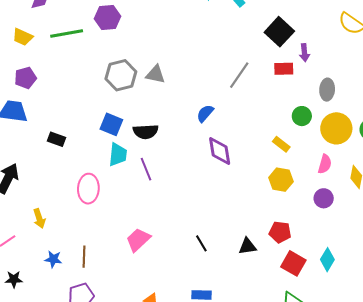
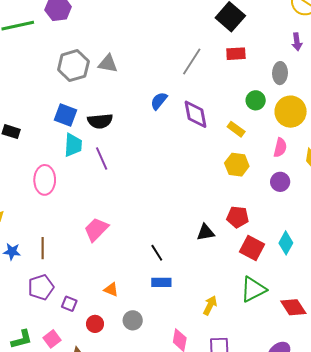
purple arrow: (304, 53) -> (297, 42), moved
purple diamond: (220, 151) -> (196, 114), moved
black line: (201, 243) -> (157, 253), moved

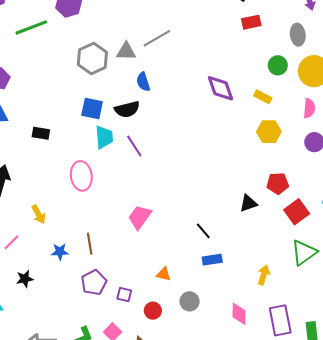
gray line: (192, 62) -> (157, 38), moved, turned 36
blue semicircle: (159, 101) -> (143, 82), moved, turned -48
red square: (252, 248) -> (297, 212), turned 35

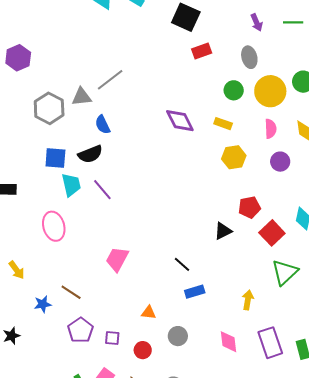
brown line: (90, 244) -> (71, 292), turned -40

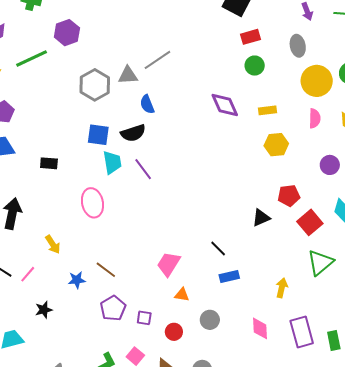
green circle: (234, 90) -> (255, 66), moved
yellow rectangle: (223, 124) -> (268, 110), turned -30
purple circle: (280, 162) -> (330, 165), moved
pink trapezoid: (117, 259) -> (169, 264), moved

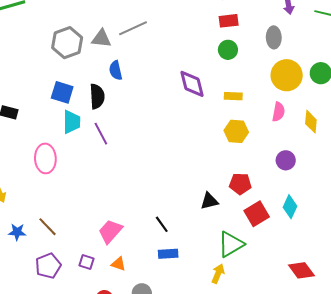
black semicircle: (133, 133) -> (97, 96), turned -85
green triangle: (320, 263) -> (231, 244), moved
purple square: (144, 318) -> (87, 262), moved

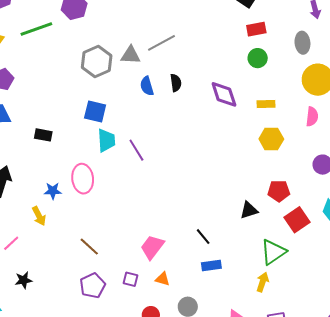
black semicircle: (97, 96) -> (176, 83), moved, size x0.7
blue star: (17, 232) -> (53, 191), moved

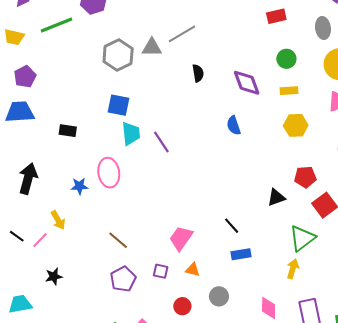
green circle: (258, 58) -> (286, 59), moved
blue semicircle: (147, 86) -> (234, 125), moved
yellow arrow: (39, 216) -> (58, 220), moved

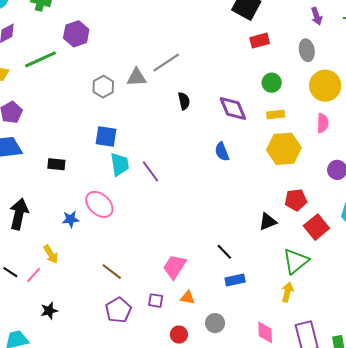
gray hexagon: (118, 55) -> (103, 87), size x0.7
yellow hexagon: (296, 125) -> (284, 149), size x1.4
pink ellipse: (109, 173) -> (99, 204), turned -36

